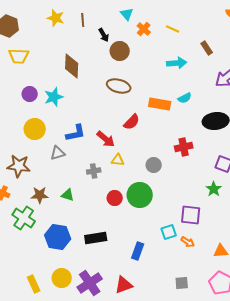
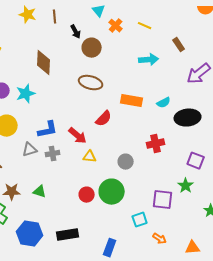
cyan semicircle: (185, 98) -> (164, 103), moved
gray cross: (94, 171) -> (53, 154), moved
purple square: (191, 215) -> (163, 200), moved
cyan square: (169, 232) -> (140, 220), moved

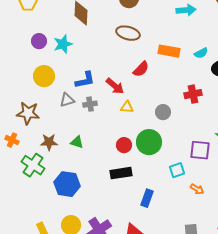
black rectangle: (68, 235) -> (121, 173), moved

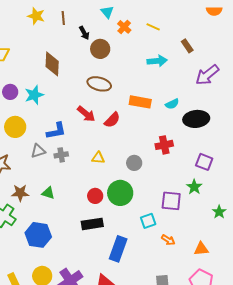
red arrow: (115, 86) -> (86, 114), moved
blue rectangle: (147, 198) -> (118, 249), size x1.4

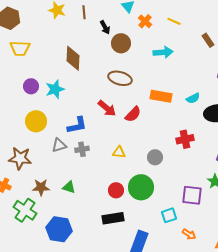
cyan arrow: (157, 61) -> (163, 52), moved

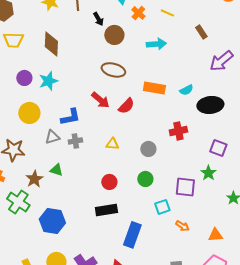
brown diamond: (73, 58) -> (51, 44), moved
brown star: (41, 187) -> (34, 179), turned -30
green triangle: (69, 187) -> (56, 170), moved
green circle: (141, 187) -> (145, 179), moved, size x0.6

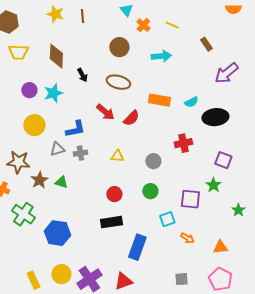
black arrow: (98, 19) -> (82, 75), moved
brown star: (34, 179) -> (39, 180), moved

